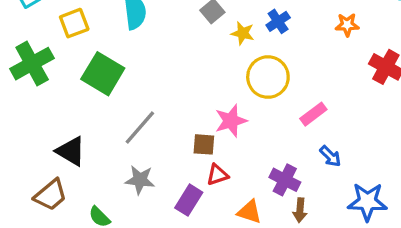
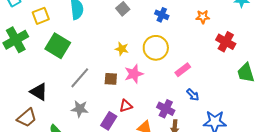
blue cross: (278, 21) -> (162, 15), turned -32
yellow star: (243, 33) -> (122, 49), moved
brown square: (204, 144) -> (111, 79), moved

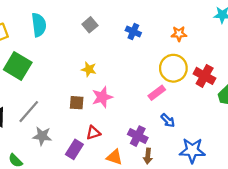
red cross: (226, 42) -> (205, 76), moved
yellow circle: (156, 48) -> (173, 68), moved
gray line: (80, 78) -> (29, 112), moved

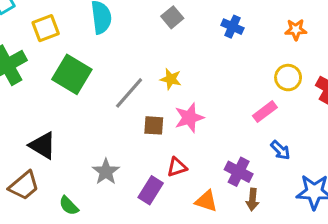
yellow circle: (173, 68) -> (288, 78), size x0.7
gray line: (29, 112) -> (129, 93), moved
gray star: (42, 136) -> (106, 172), turned 30

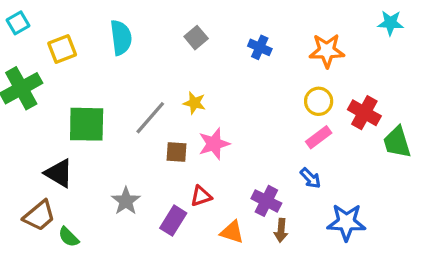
orange star: (296, 30) -> (327, 51), size x1.5
green square: (72, 74) -> (87, 124), moved, turned -30
pink rectangle: (265, 112) -> (319, 137), moved
green semicircle: (69, 206) -> (69, 237), moved

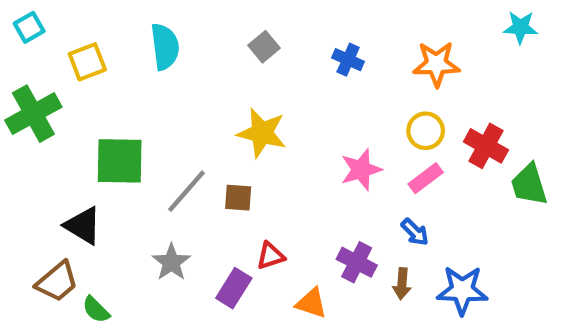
yellow star: (194, 103) -> (262, 133), size x1.6
gray line: (150, 118) -> (186, 191), moved
pink star: (214, 144) -> (361, 170), moved
brown arrow: (281, 230) -> (402, 284), moved

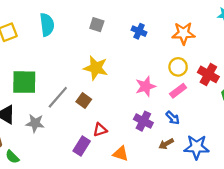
gray square: (264, 47) -> (97, 25), turned -32
brown square: (238, 198) -> (84, 100), turned 32
gray star: (171, 262) -> (35, 123), moved, turned -30
purple cross: (357, 262) -> (143, 121), moved
brown arrow: (402, 284) -> (166, 144), turned 56

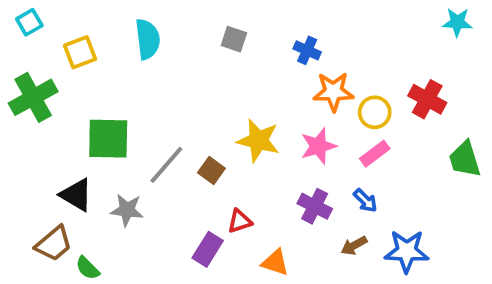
orange star: (183, 33) -> (333, 92), moved
yellow star: (96, 68) -> (258, 140), moved
red cross: (208, 74) -> (427, 99), moved

